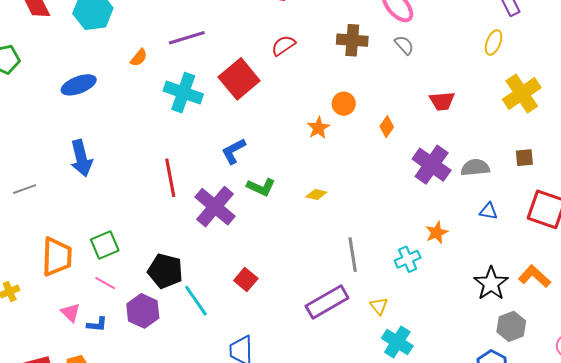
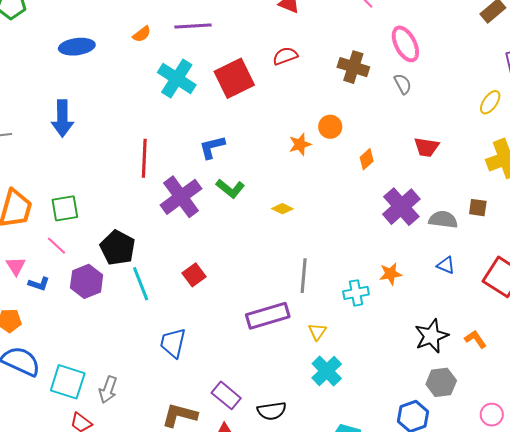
brown square: (524, 158) -> (478, 208), moved
orange L-shape: (534, 276) -> (475, 339), size x0.7

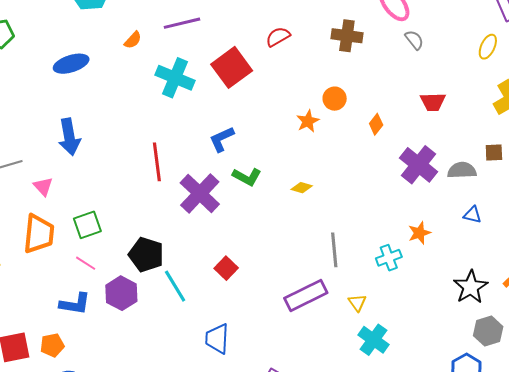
gray semicircle: (403, 84) -> (414, 40), moved
pink triangle: (16, 266) -> (43, 186), moved
blue L-shape: (39, 284) -> (75, 304), size x1.5

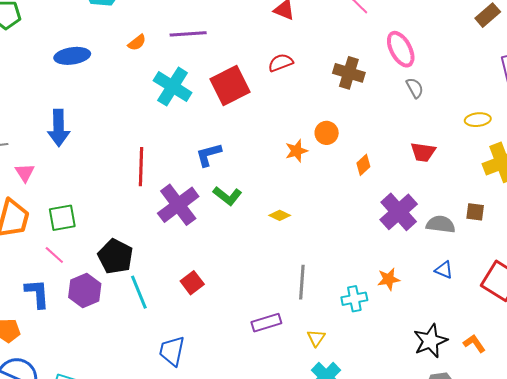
yellow ellipse: (488, 47) -> (478, 120), moved, turned 50
purple rectangle: (306, 296) -> (266, 323), size x0.7
blue L-shape: (75, 304) -> (37, 294), turned -112

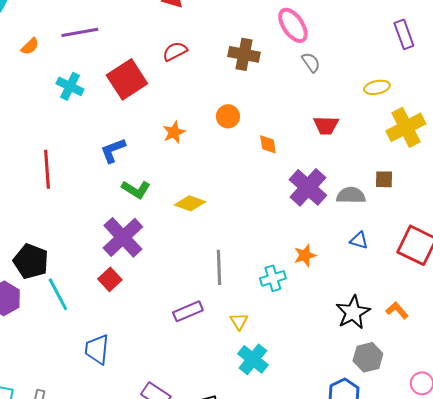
cyan cross: (173, 87) -> (70, 86), size x0.7
orange star: (296, 151) -> (174, 132), moved
orange diamond: (363, 165) -> (268, 144), turned -50
purple cross: (178, 205) -> (123, 237), moved
yellow diamond: (280, 215) -> (190, 203), size x1.4

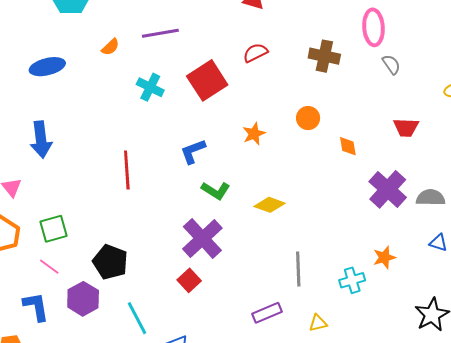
pink ellipse: (293, 25) -> (374, 27), turned 30
cyan line: (58, 294) -> (137, 318), moved
yellow triangle: (239, 321) -> (318, 323), turned 48

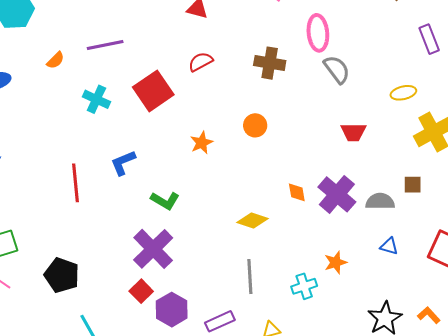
gray semicircle: (391, 64) -> (337, 69), size x1.4
orange diamond: (348, 146) -> (297, 192), moved
blue L-shape: (193, 151) -> (123, 163), moved
yellow diamond: (270, 205) -> (252, 220), moved
purple hexagon: (83, 299) -> (172, 310), moved

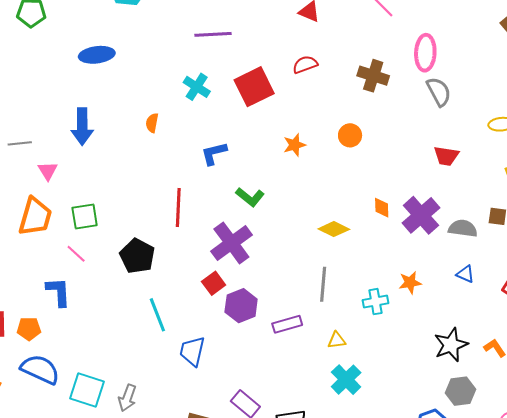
orange semicircle: (56, 60) -> (152, 123), moved, turned 138
red line: (76, 183) -> (178, 208), moved

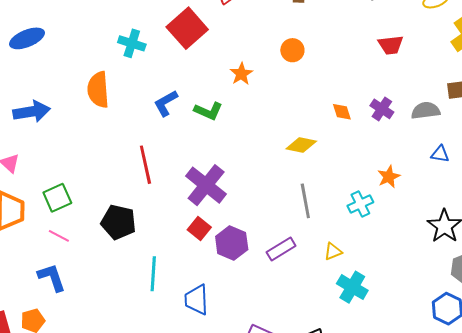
orange semicircle: (152, 123) -> (98, 90), size x1.8
blue arrow: (82, 127) -> (32, 112), turned -84
green L-shape: (250, 197) -> (208, 111), moved
purple cross: (421, 215) -> (382, 109), size x0.6
cyan line: (157, 315) -> (153, 274), turned 40

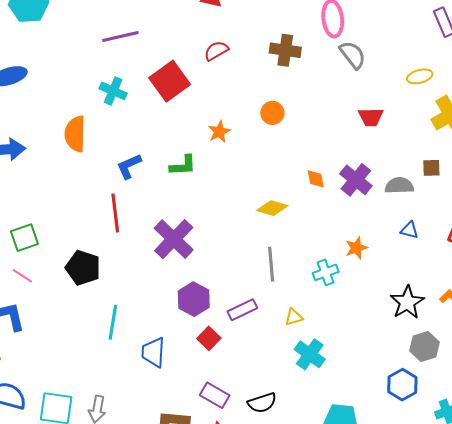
blue L-shape: (166, 103) -> (129, 166), moved
purple cross: (382, 109) -> (356, 180), size x1.4
green L-shape: (208, 111) -> (183, 166), turned -32
red square: (199, 229) -> (209, 338), moved

